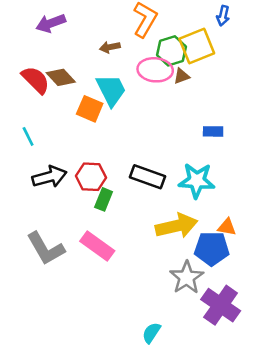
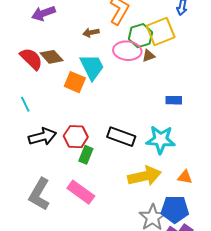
gray L-shape: (46, 248) -> (39, 194), turned 60
blue pentagon: (212, 248) -> (175, 209), moved

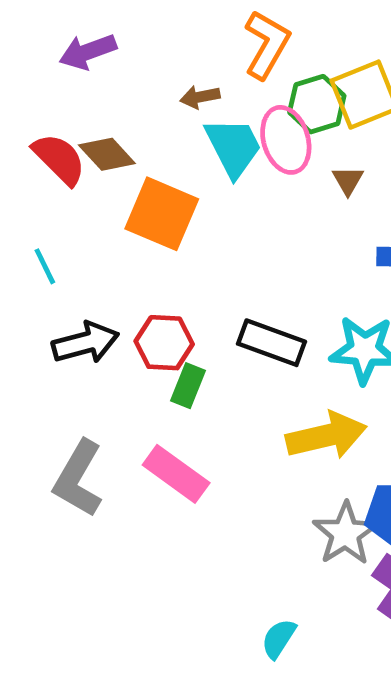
pink ellipse: (127, 51) -> (286, 140), turned 68
brown triangle: (149, 56) -> (348, 180), moved, turned -40
cyan trapezoid: (92, 67) -> (233, 147), moved
orange square: (75, 82) -> (162, 214), size x1.4

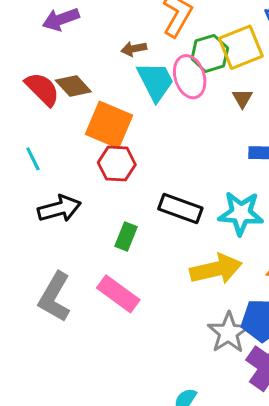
brown triangle: (348, 180) -> (242, 98), moved
red hexagon: (164, 343) -> (117, 164), moved

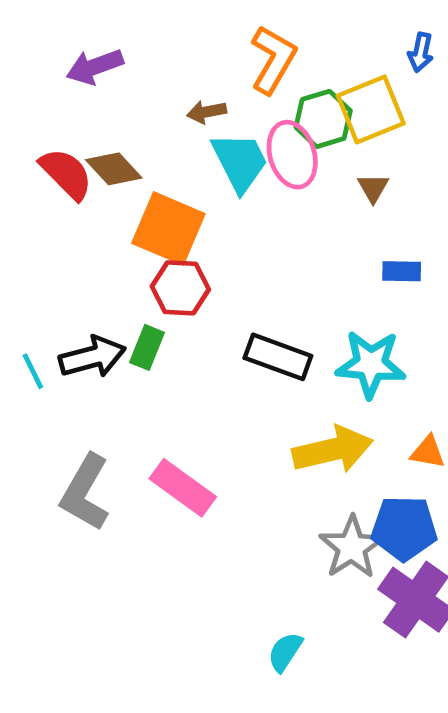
cyan line: (33, 159) -> (33, 371), moved
green rectangle: (126, 236) -> (147, 347), moved

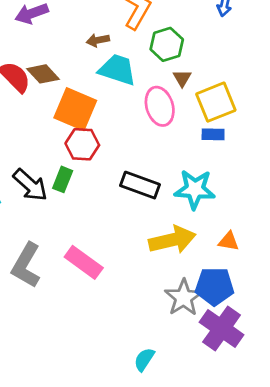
yellow square: (371, 109) -> (216, 102), moved
pink ellipse: (292, 155) -> (160, 106), moved
cyan trapezoid: (240, 162) -> (117, 70), turned -45
brown triangle: (373, 188) -> (182, 78), moved
black arrow: (92, 357) -> (30, 185), turned 57

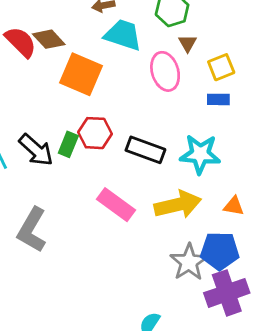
yellow square: (216, 102) -> (221, 67), size x0.7
red hexagon: (82, 144) -> (95, 133), moved
pink rectangle: (84, 262) -> (116, 205), moved
purple cross: (222, 328) -> (227, 293), turned 36

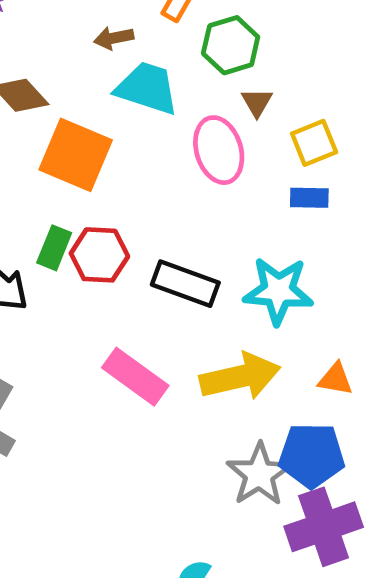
green rectangle: (68, 144) -> (54, 248), moved

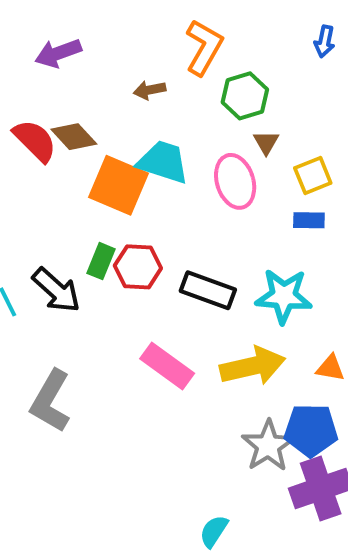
cyan trapezoid: (147, 88) -> (163, 162), moved

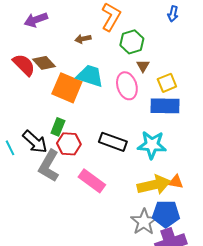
blue rectangle: (309, 220) -> (165, 106), size x1.8
red hexagon: (138, 267) -> (69, 144), moved
yellow arrow: (253, 366) -> (154, 185), moved
gray L-shape: (50, 401) -> (49, 166), moved

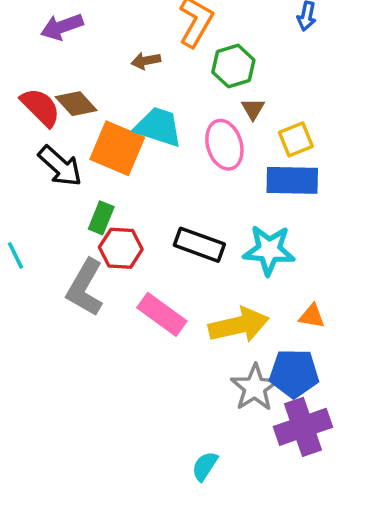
black arrow: (35, 142) -> (60, 166), moved
yellow arrow: (154, 185) -> (239, 325), moved

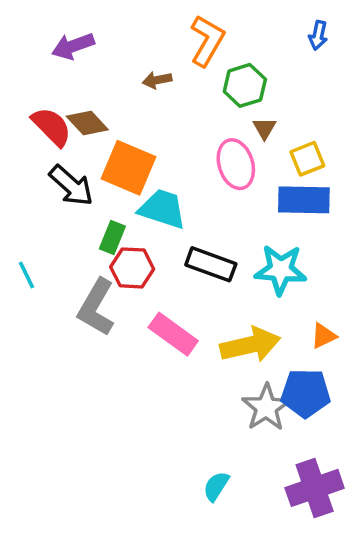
cyan trapezoid: (158, 127) -> (162, 209), moved
orange triangle: (312, 316) -> (324, 336), turned -36
purple cross: (303, 427) -> (315, 488), moved

